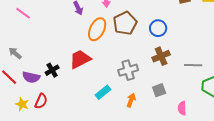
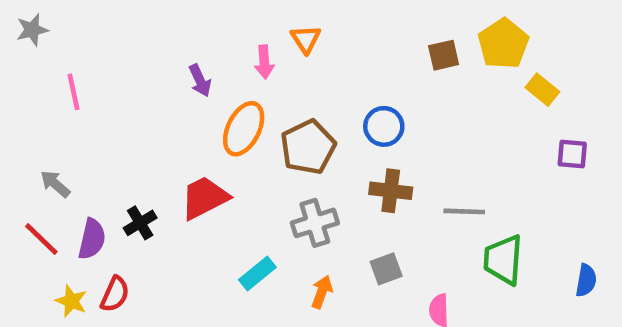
pink line: (23, 13) -> (74, 92), turned 42
brown pentagon: (125, 23) -> (308, 147), moved
brown cross: (161, 56) -> (391, 191), turned 30
purple semicircle: (31, 77) -> (92, 239), turned -90

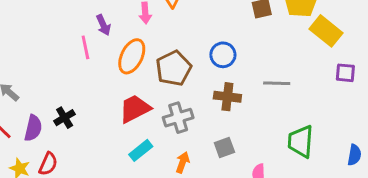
yellow rectangle: (542, 90) -> (326, 31), size x1.5
pink line: (74, 92) -> (85, 47), moved
red trapezoid: (205, 198) -> (135, 109), moved
gray line: (464, 211) -> (277, 83), moved

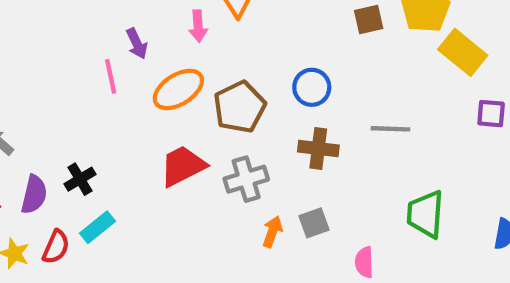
orange ellipse: (132, 56) -> (178, 89), turned 32
cyan rectangle: (141, 150) -> (97, 227), moved
orange arrow: (183, 162) -> (272, 232), moved

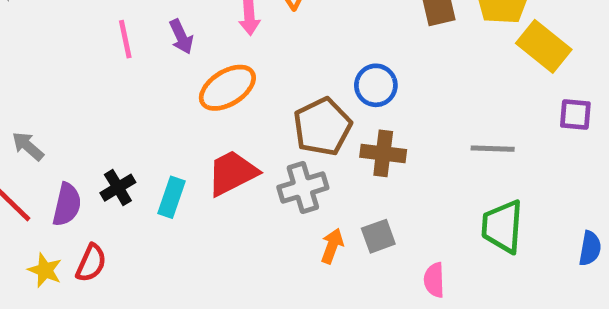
pink line: (111, 76) -> (125, 39), moved
brown pentagon: (240, 107) -> (322, 127), moved
gray line: (390, 129) -> (493, 149), moved
cyan rectangle: (97, 227) -> (171, 197), moved, turned -32

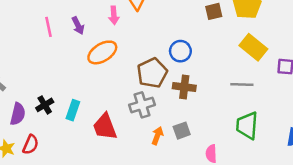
yellow rectangle: (544, 46) -> (253, 47), moved
red trapezoid: (232, 173) -> (105, 127), moved, turned -84

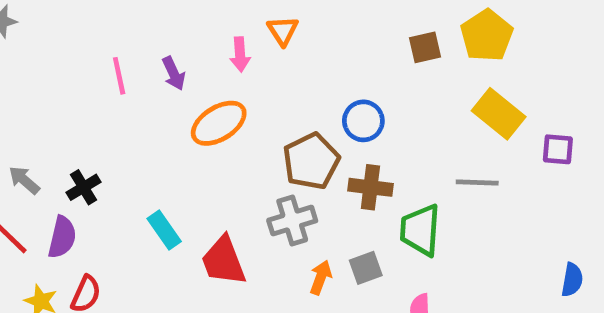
black cross: (45, 105) -> (83, 187), moved
cyan rectangle: (73, 110) -> (164, 230), turned -54
green trapezoid: (247, 125) -> (420, 230), moved

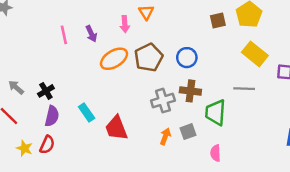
brown pentagon: (311, 161) -> (149, 58), moved
gray cross: (292, 220) -> (163, 101), moved
purple semicircle: (62, 237) -> (52, 116), moved

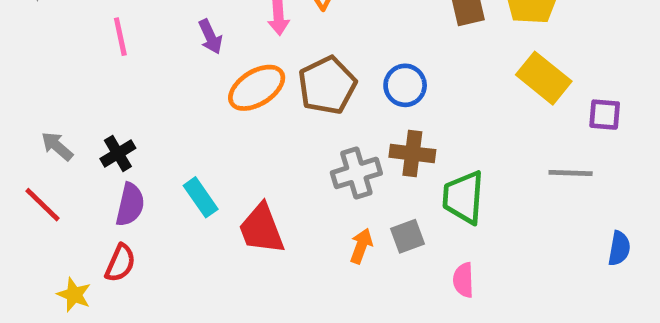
pink line: (64, 35) -> (120, 37), moved
gray line: (244, 89) -> (571, 173), moved
yellow star: (24, 148) -> (74, 295), moved

